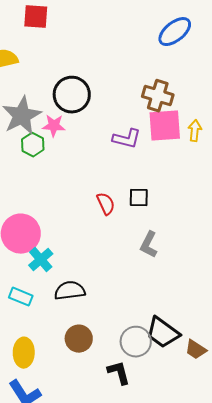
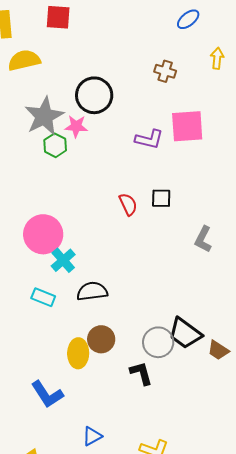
blue ellipse: (175, 32) -> (188, 19), moved, size x0.7
brown cross: (158, 96) -> (165, 71), moved, size x0.7
yellow arrow: (195, 131) -> (217, 58), moved
gray L-shape: (149, 245) -> (203, 239), moved
yellow ellipse: (24, 353) -> (78, 353), moved

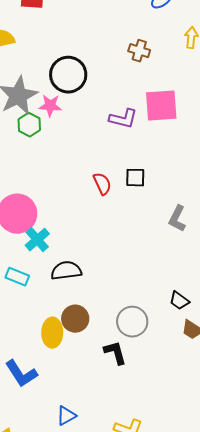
black trapezoid: (185, 333) -> (179, 301), moved, size x0.6

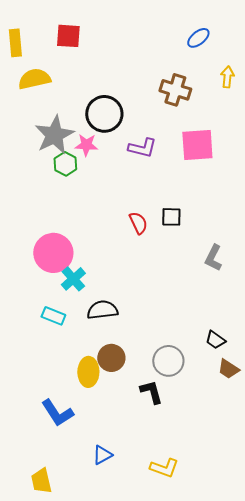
brown cross: (139, 51) -> (175, 90), size x1.4
purple L-shape: (123, 119) -> (142, 148), moved

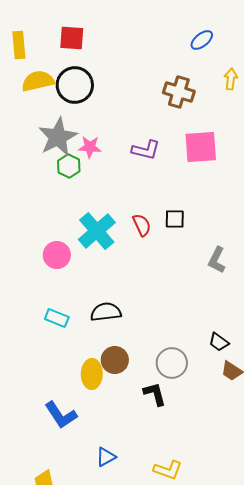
black circle: (104, 114) -> (75, 85), moved
pink circle: (53, 253) -> (57, 255), size x0.7
cyan cross: (73, 279) -> (97, 231), moved, size x1.5

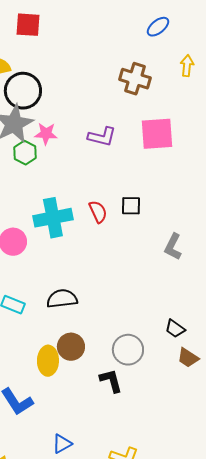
black circle: (75, 85) -> (23, 91), moved
cyan cross: (97, 231) -> (53, 218), turned 30

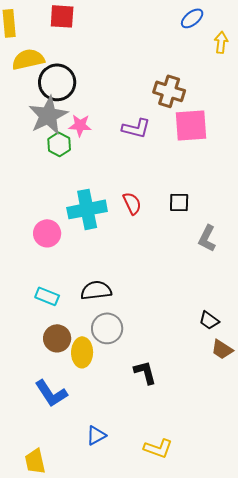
yellow arrow: (187, 66) -> (221, 42), moved
brown cross: (135, 79) -> (169, 91), moved
black square: (131, 206) -> (179, 202), moved
brown circle: (71, 347) -> (57, 338), moved
gray circle: (128, 350) -> (107, 328), moved

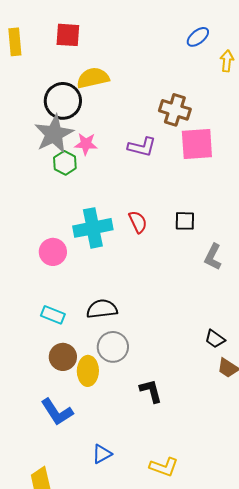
yellow semicircle: (28, 59) -> (93, 78), moved

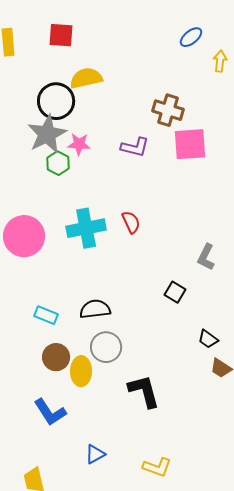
black square: (185, 221) -> (175, 292), moved, turned 30
pink circle: (53, 252) -> (24, 236), moved, size x1.5
black L-shape: (151, 391) -> (144, 391), size x1.4

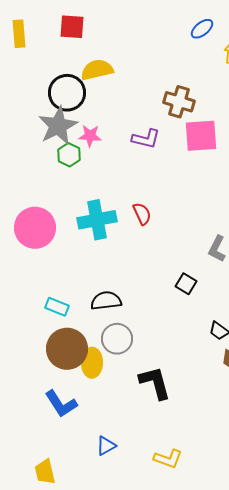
brown circle: (56, 357) -> (67, 349), size x1.5

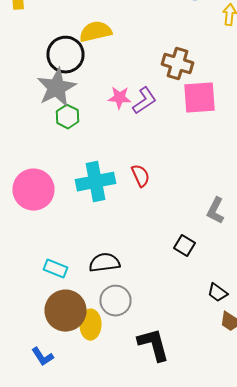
pink star: (90, 136) -> (120, 98), moved
purple L-shape: (146, 139) -> (144, 101), turned -48
blue L-shape: (61, 404) -> (42, 357), moved, size x0.7

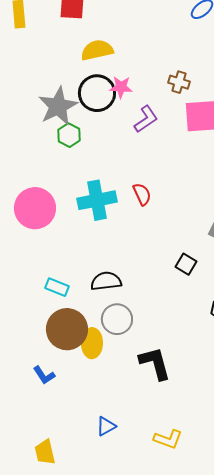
black circle: (66, 55) -> (97, 93), moved
brown cross: (178, 64) -> (179, 82), size x0.7
pink star: (120, 98) -> (121, 87), moved

